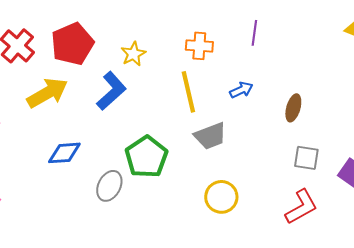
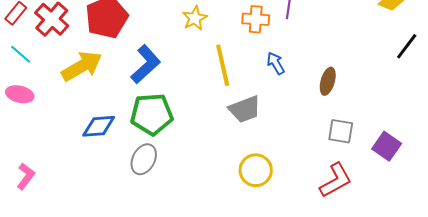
orange cross: (199, 46) -> (256, 19), moved
yellow star: (133, 54) -> (195, 18), moved
blue arrow: (241, 90) -> (276, 63), turned -95
green pentagon: (146, 157) -> (152, 114), moved, turned 30

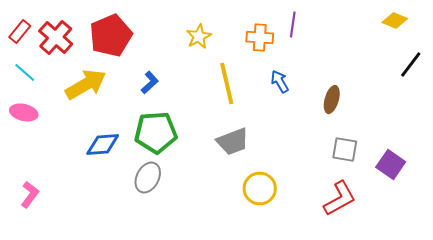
blue L-shape: (146, 64) -> (150, 82), size x0.6
gray trapezoid: (245, 109) -> (233, 142), moved

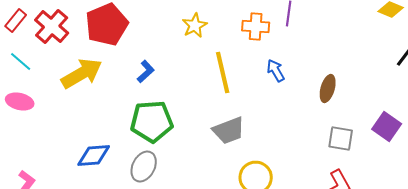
blue diamond: (103, 144) -> (94, 156), moved
purple square: (391, 164) -> (387, 126), moved

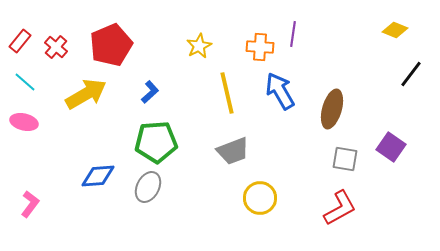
red cross: (52, 26) -> (56, 47), size x0.7
blue arrow: (276, 70) -> (280, 91), size x1.6
brown ellipse: (328, 88) -> (332, 109), size x1.4

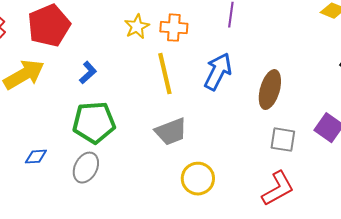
orange cross: (260, 47) -> (174, 28), moved
blue arrow: (280, 91) -> (218, 72), turned 57
blue diamond: (98, 176) -> (36, 157), size x0.7

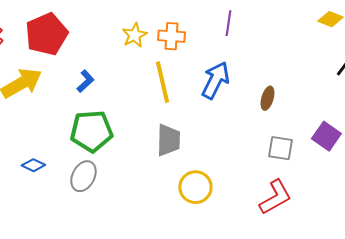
brown ellipse: (270, 90) -> (267, 98), size x0.6
gray trapezoid: (171, 132) -> (168, 140), turned -68
blue diamond: (36, 157) -> (33, 165), turned 30

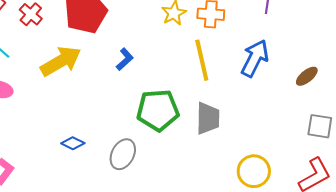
brown ellipse: (267, 98) -> (307, 76), turned 35
green pentagon: (91, 131) -> (158, 110), moved
yellow circle: (195, 187) -> (254, 171), moved

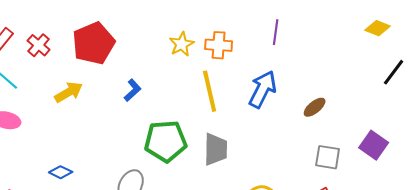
yellow arrow: (61, 61) -> (69, 92), size x0.7
blue diamond: (73, 143) -> (61, 172), moved

